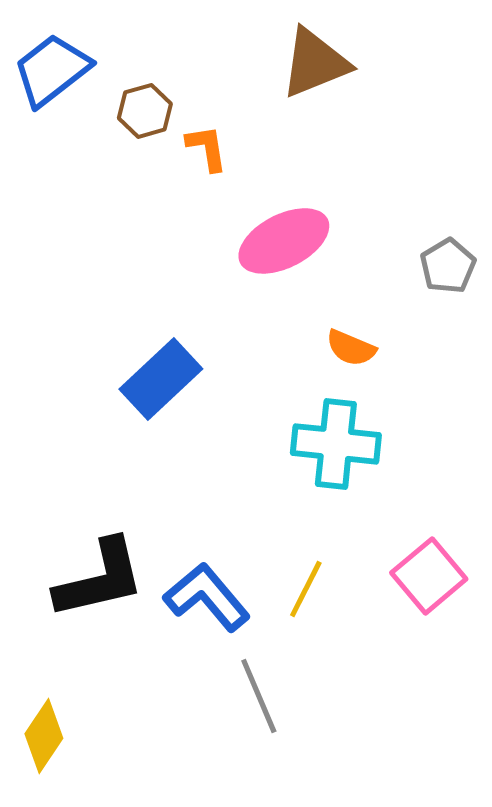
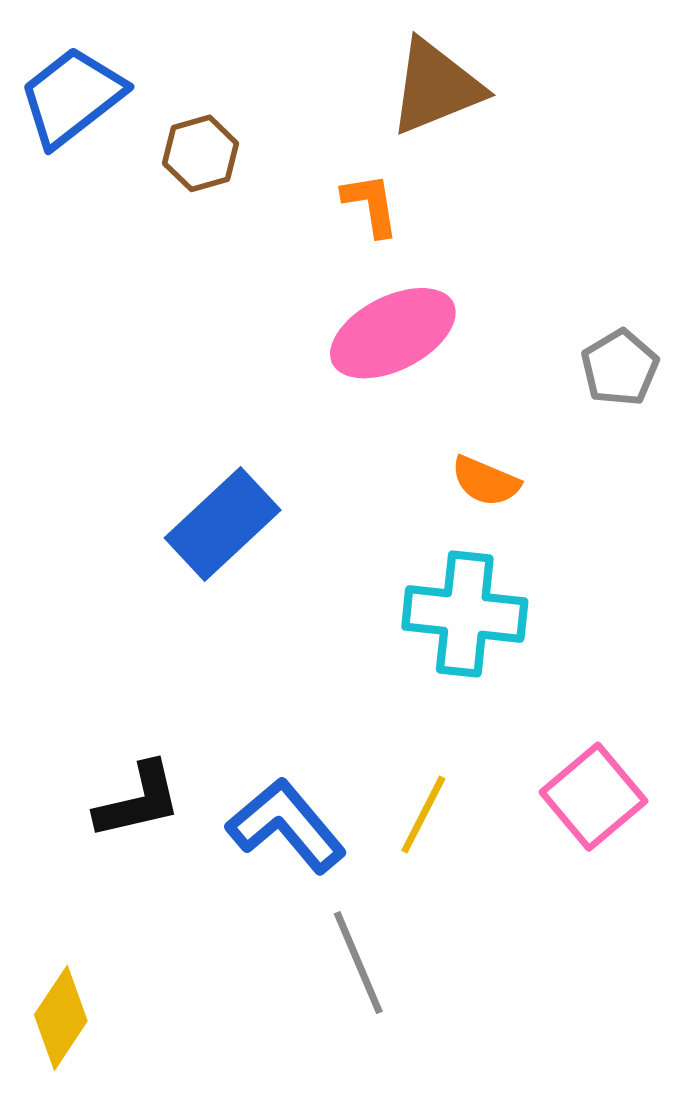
orange L-shape: (207, 148) -> (371, 205), moved
black L-shape: (100, 579) -> (138, 801), size x0.7

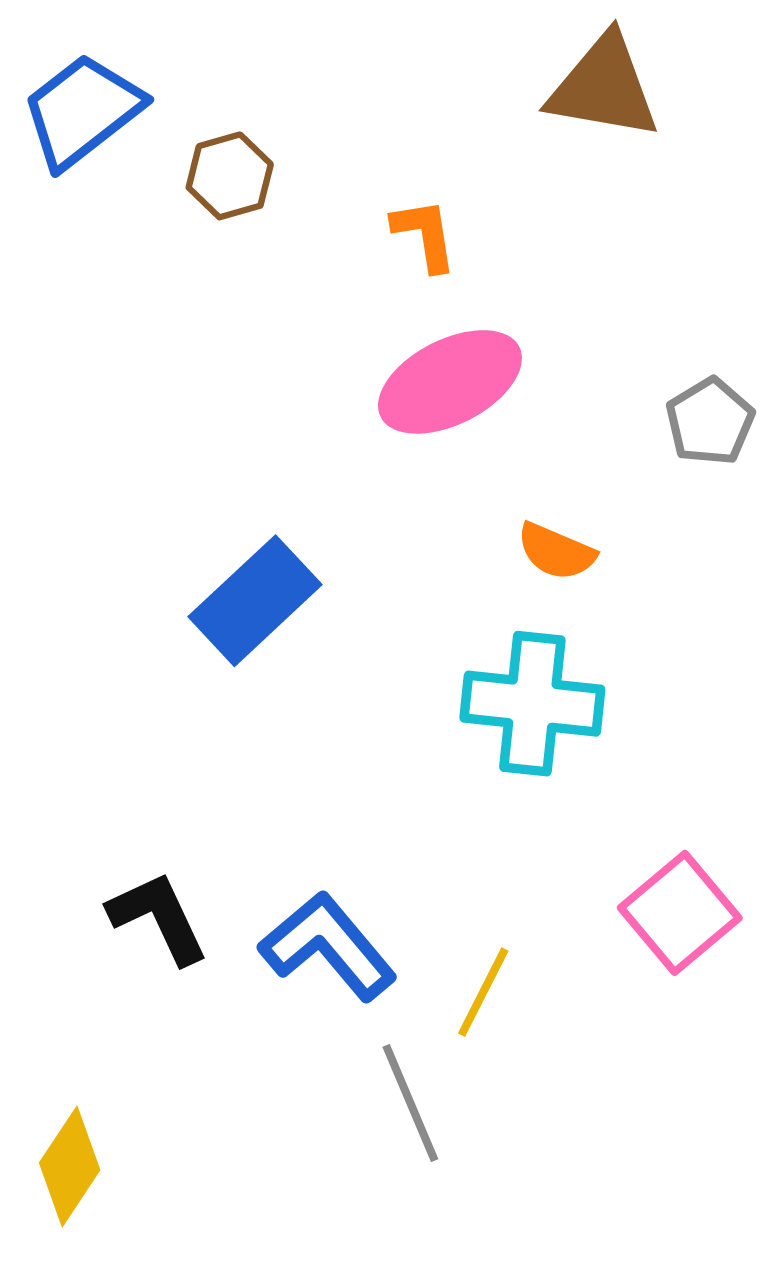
brown triangle: (436, 87) -> (604, 87), moved, turned 32
black L-shape: (138, 801) -> (158, 918), turned -102
yellow line: (423, 815) -> (483, 992), moved

